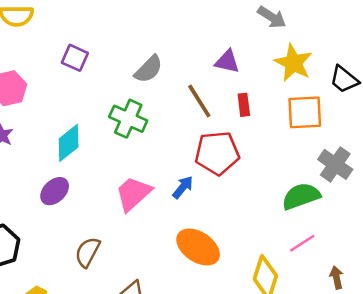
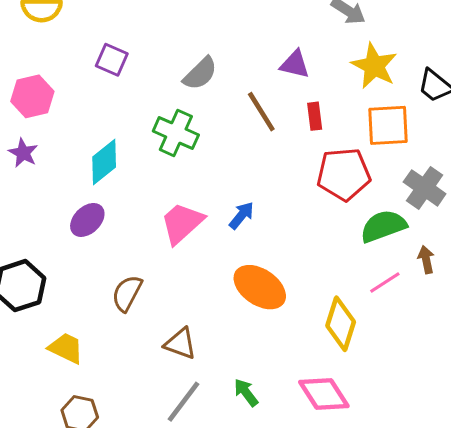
red pentagon: (217, 153) -> (344, 174), moved
brown arrow: (337, 277) -> (426, 260), moved

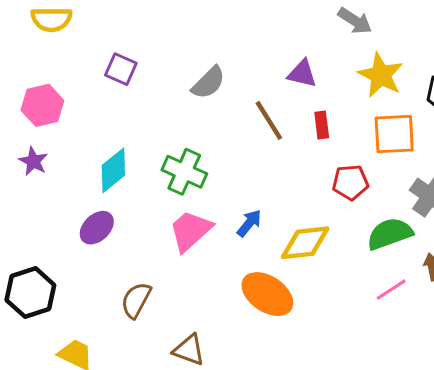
green cross: (176, 133) -> (184, 172), moved
red pentagon: (344, 174) -> (350, 182), size x0.7
yellow diamond: (341, 324) -> (305, 243), moved, turned 66

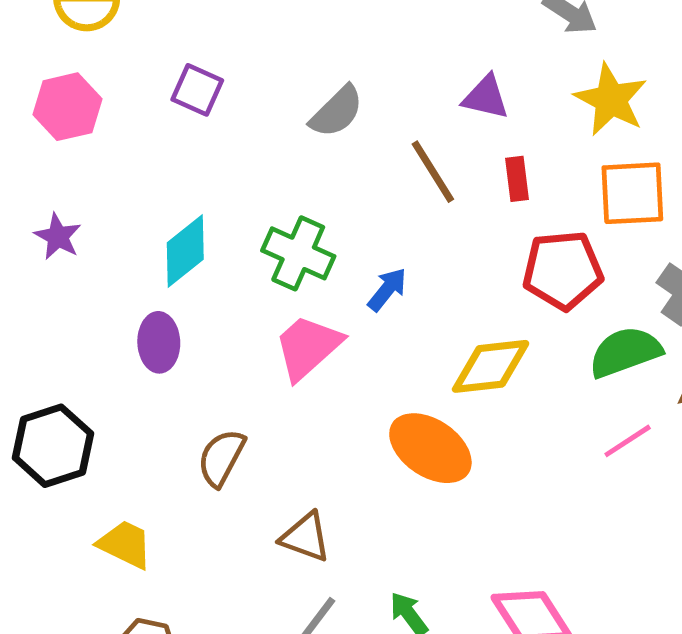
pink hexagon: (42, 105) -> (67, 107), moved
red pentagon: (350, 182) -> (563, 270), size x1.4
blue arrow: (249, 223) -> (387, 289), moved
purple ellipse: (97, 228) -> (159, 342), turned -48

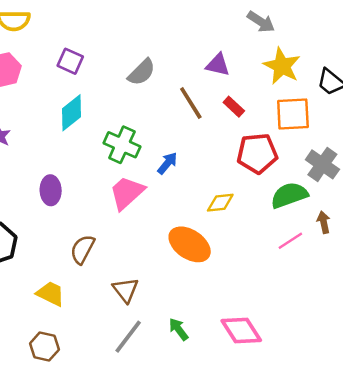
red rectangle: (517, 179) -> (234, 107), turned -40
cyan diamond: (185, 251) -> (71, 113), moved
yellow diamond: (491, 366) -> (220, 203), size x0.7
brown triangle: (305, 537) -> (126, 290), turned 32
yellow trapezoid: (125, 544) -> (51, 294), moved

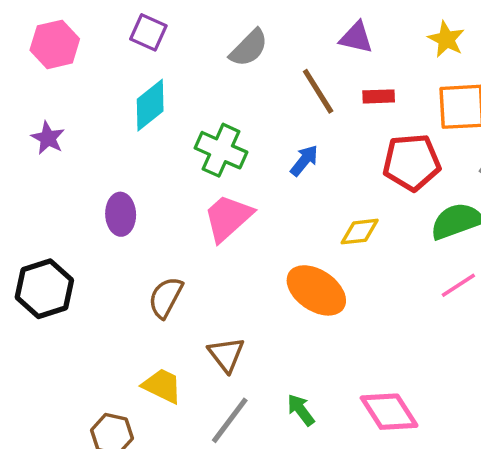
yellow star: (282, 66) -> (446, 39), size x0.7
red rectangle: (234, 107) -> (379, 96), turned -45
blue arrow: (167, 163) -> (304, 161), moved
yellow trapezoid: (51, 294) -> (162, 386), moved

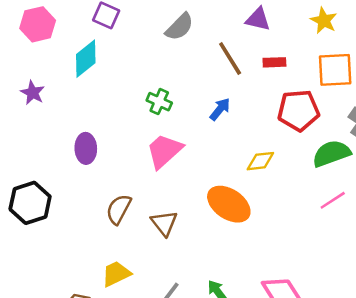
cyan diamond: (150, 105) -> (86, 59), moved
green cross: (221, 150) -> (159, 102), size x0.7
brown triangle: (226, 355) -> (164, 223), moved
yellow trapezoid: (162, 386) -> (116, 274), turned -52

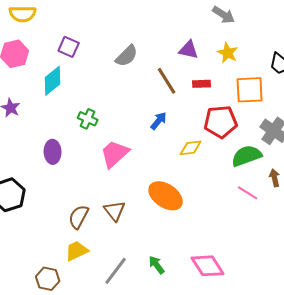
yellow star: (324, 21) -> (228, 53), moved
green cross: (159, 102) -> (88, 119), moved
yellow diamond: (260, 161) -> (191, 148), moved
pink line: (333, 200) -> (248, 193), turned 65
brown semicircle: (119, 209) -> (79, 217), moved

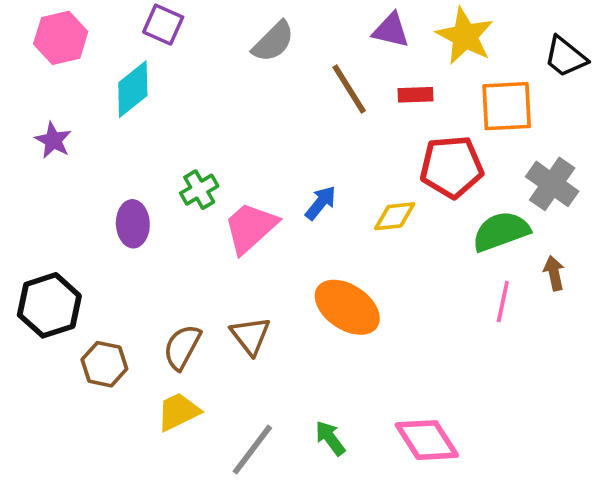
yellow star: (228, 53) -> (465, 36), size x1.4
green cross: (88, 119) -> (199, 190), moved, turned 36
blue arrow: (159, 121) -> (321, 203), moved
pink line: (248, 193) -> (503, 302), turned 70
brown hexagon: (48, 279) -> (104, 364), moved

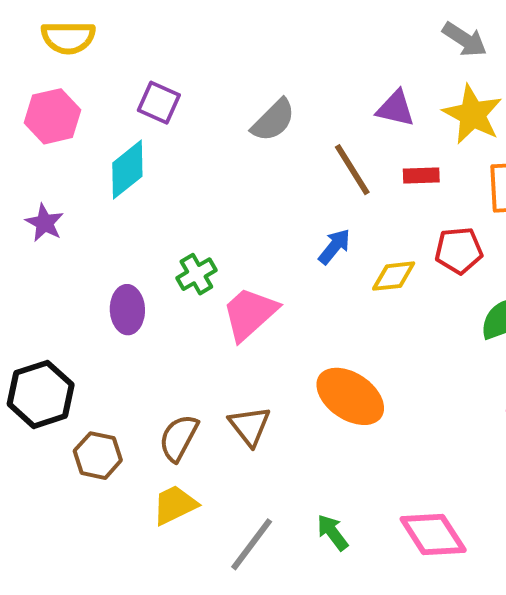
red pentagon: (452, 167) -> (459, 250), size x0.7
blue arrow: (321, 203) -> (334, 247), moved
yellow diamond: (395, 216) -> (394, 276), moved

